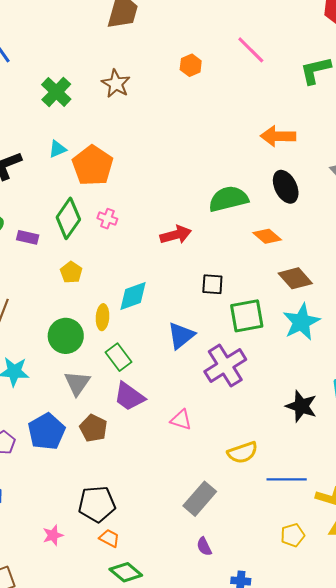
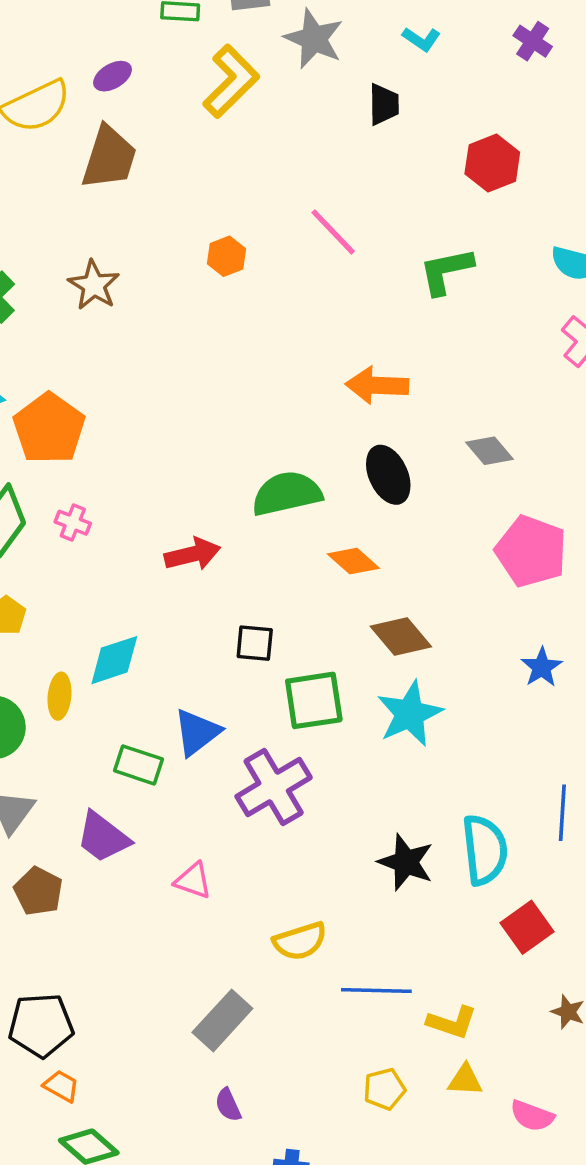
green rectangle: (118, 357) -> (138, 765), moved, turned -36

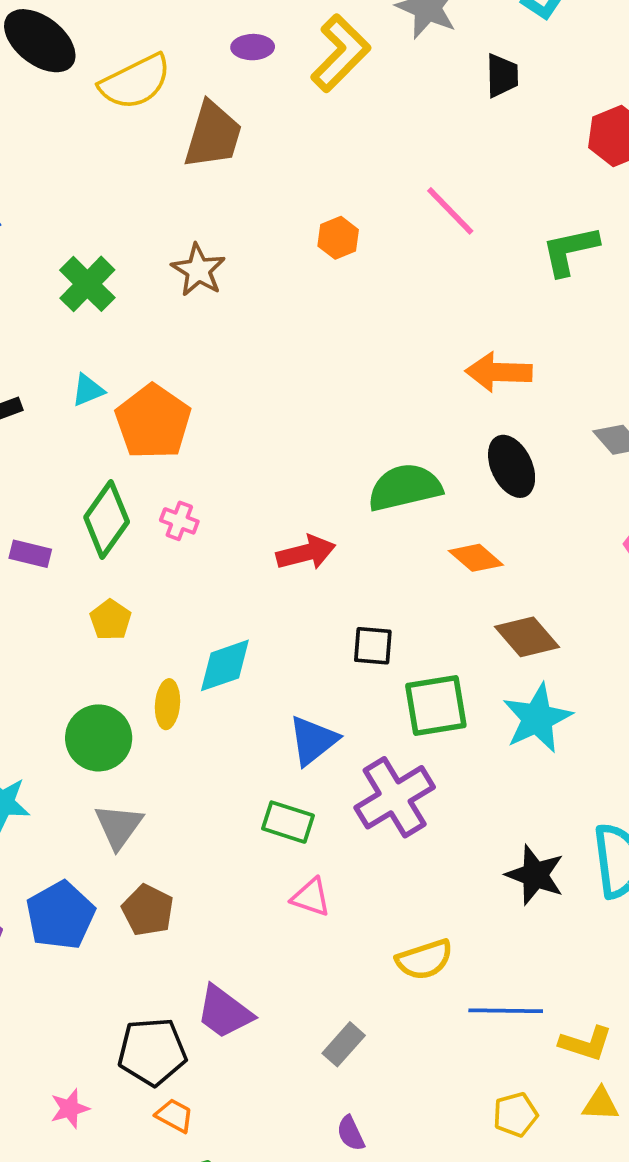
purple ellipse: (113, 76) -> (253, 47), moved, turned 30
green rectangle: (138, 765) -> (288, 822), moved
purple trapezoid: (103, 837) -> (224, 1012), moved
gray rectangle: (222, 1020) -> (344, 1044), size x0.7

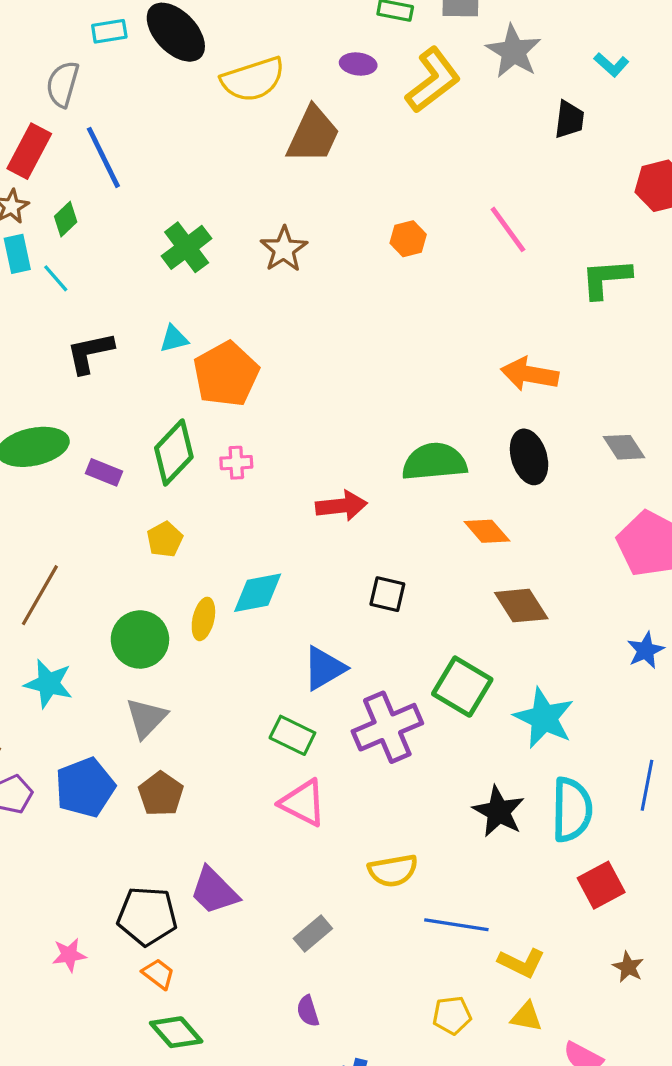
pink cross: (179, 521) -> (236, 463), turned -32
green square: (436, 705) -> (462, 687), moved, turned 32
cyan star: (537, 718) -> (544, 718), moved, turned -30
pink triangle: (311, 897) -> (303, 803), size x1.4

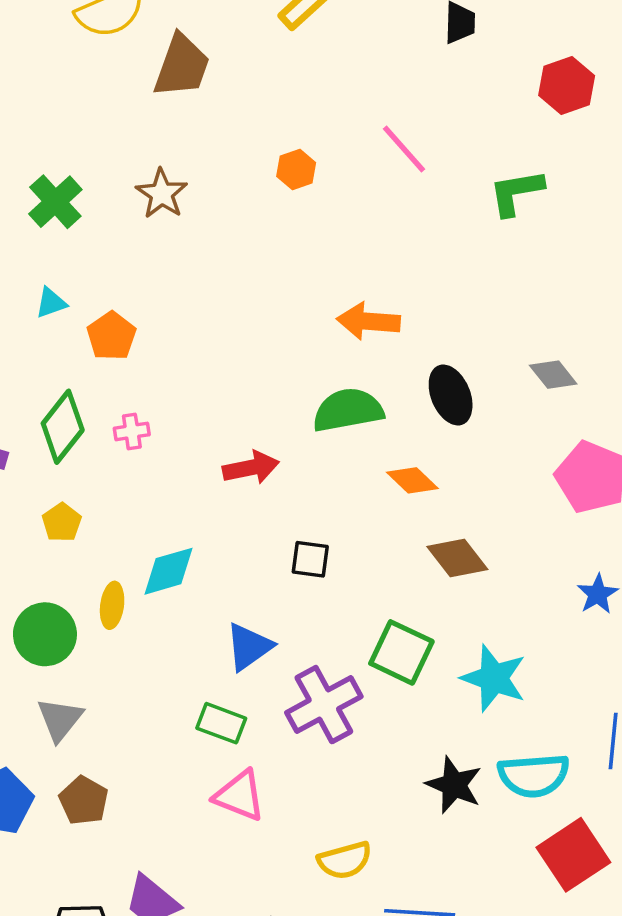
orange pentagon: (226, 374) -> (111, 336), size x0.7
orange arrow: (530, 374) -> (368, 321), moved
cyan semicircle: (572, 810) -> (534, 775), turned 90
red square: (601, 885) -> (573, 855), size x1.4

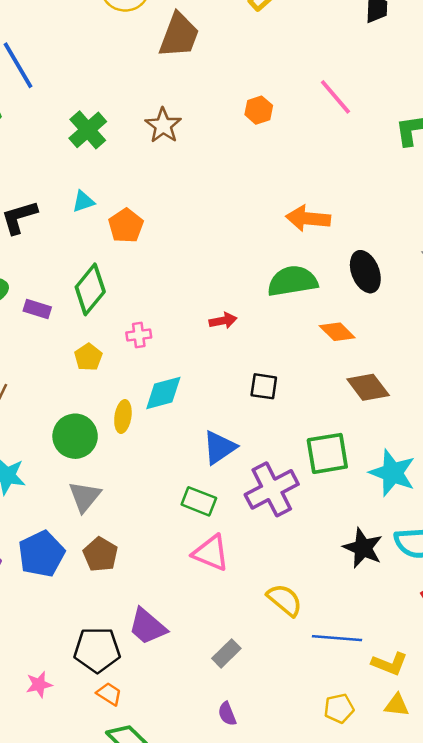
pink cross: (132, 431) -> (139, 335), moved
red arrow: (251, 468) -> (223, 321), size x0.7
green square: (401, 652) -> (327, 453), turned -36
yellow semicircle: (345, 860) -> (285, 600), turned -126

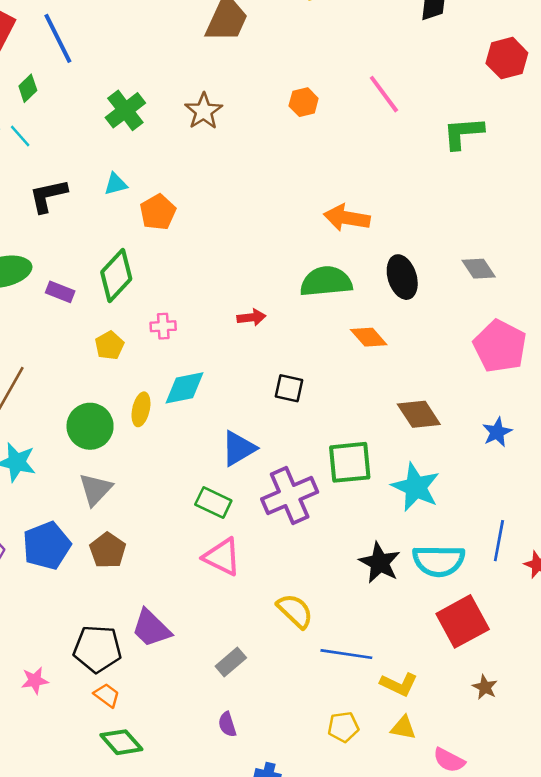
brown diamond: (368, 387) -> (419, 414), moved

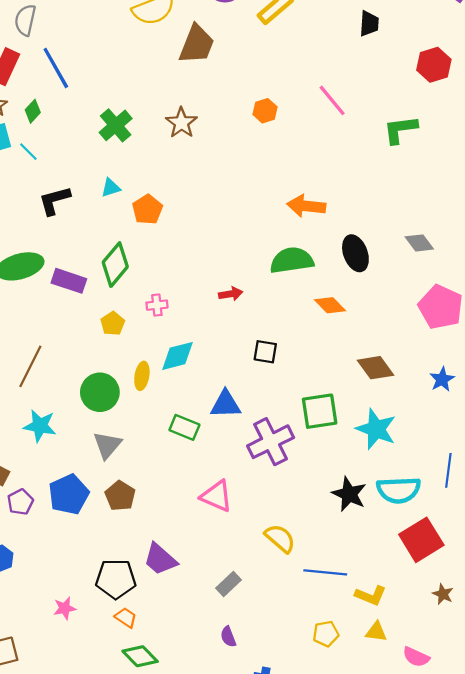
purple rectangle: (60, 292) -> (69, 281), size x1.4
blue triangle: (238, 448) -> (226, 404), turned 32
green rectangle: (213, 503) -> (184, 427), moved

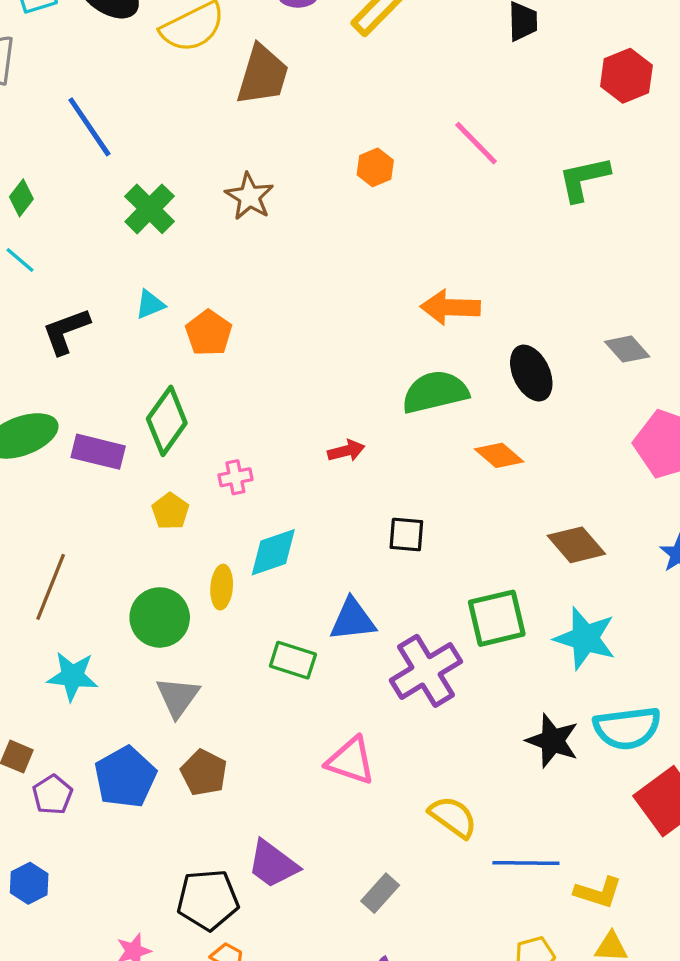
blue line: (56, 68) -> (89, 127), moved

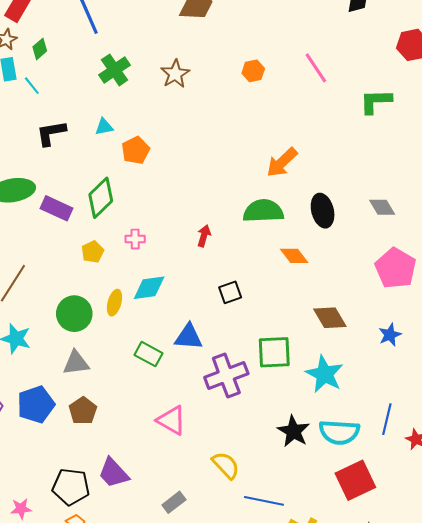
orange arrow: (450, 307) -> (282, 162), turned -56
red arrow: (346, 451) -> (204, 236), turned -70
black square: (406, 535) -> (230, 292), turned -35
gray triangle: (178, 697) -> (76, 363), turned 36

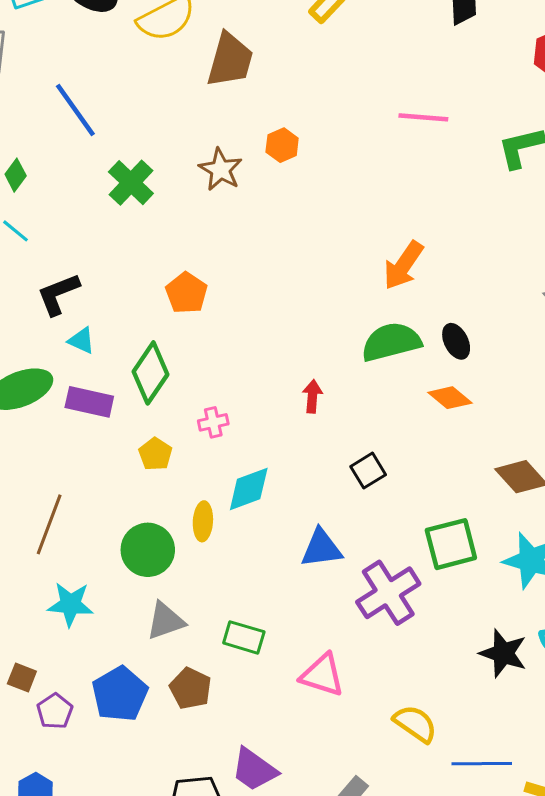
pink line: (316, 68) -> (423, 117), turned -40
orange hexagon: (253, 71) -> (282, 145), moved
cyan triangle: (104, 127) -> (81, 341), moved, turned 48
black ellipse: (323, 211) -> (456, 341), moved, size x0.7
green rectangle: (149, 354) -> (244, 637), moved

